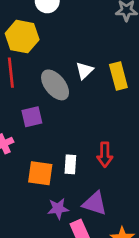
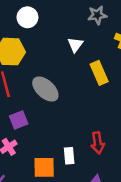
white triangle: (85, 70) -> (75, 45), moved
purple square: (32, 117) -> (19, 120), moved

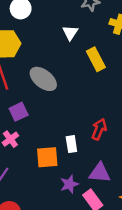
red arrow: (98, 143) -> (99, 129), turned -145

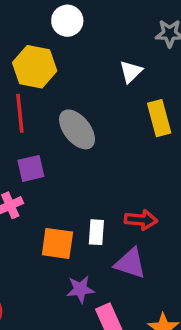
red arrow: (99, 129) -> (141, 220), turned 60
purple triangle: (100, 173) -> (130, 263), moved

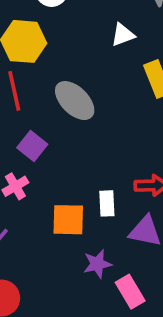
white triangle: (131, 72) -> (123, 35), turned 30
purple square: (31, 168) -> (32, 146), turned -32

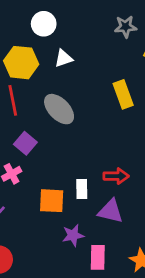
white triangle: (123, 35) -> (64, 58), moved
pink rectangle: (130, 292) -> (98, 257), turned 30

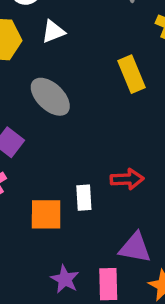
purple triangle: (111, 211) -> (135, 248), moved
purple star: (73, 235) -> (65, 279), moved, turned -30

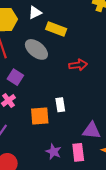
yellow rectangle: (131, 74) -> (56, 29), moved, turned -42
red arrow: (127, 179) -> (78, 65), moved

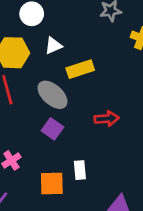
yellow rectangle: (56, 29) -> (80, 69), turned -42
purple square: (15, 77) -> (52, 129), moved

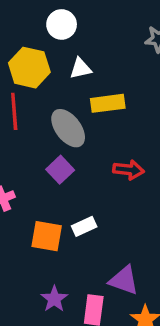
white rectangle: (80, 170) -> (84, 226), turned 60

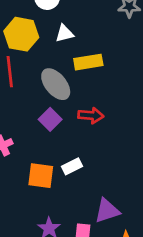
red arrow: (129, 170) -> (91, 115), moved
purple triangle: (124, 280) -> (107, 211), turned -36

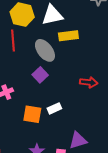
white triangle: (64, 33) -> (52, 15), size x1.6
red arrow: (91, 115) -> (89, 82), moved

